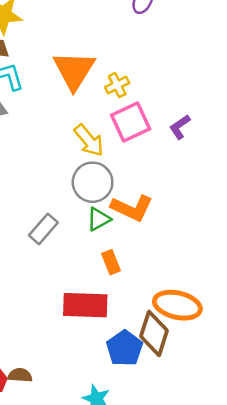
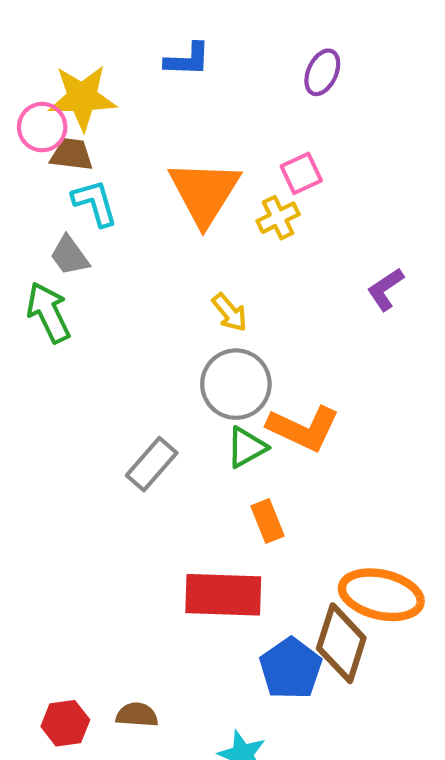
pink square: (131, 122) -> (301, 173), moved, size x0.6
yellow arrow: (89, 140) -> (230, 312), size x0.7
brown semicircle: (20, 375) -> (137, 715), moved

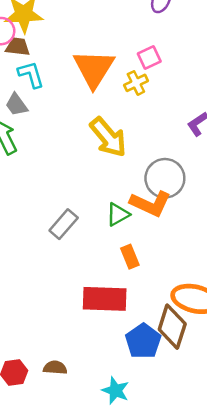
yellow arrow: (230, 312) -> (108, 137), size x1.8
gray circle: (236, 384) -> (165, 178), moved

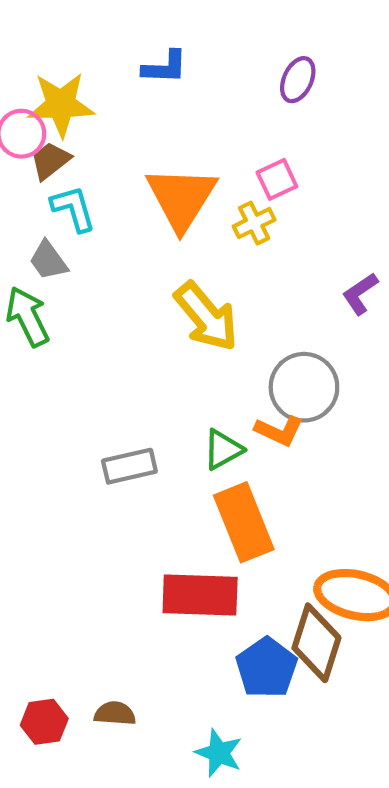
brown trapezoid: (18, 47) -> (50, 161), turned -45
orange L-shape: (150, 204) -> (279, 431), size x0.7
gray rectangle: (64, 224) -> (129, 466), turned 36
orange rectangle: (130, 257) -> (244, 522), size x1.8

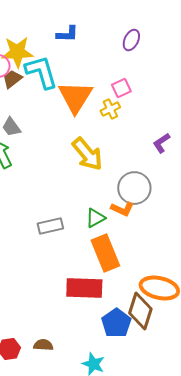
cyan L-shape: (73, 208) -> (41, 72), moved, size x1.5

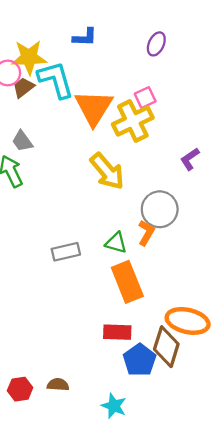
yellow cross: (110, 109) -> (133, 121), size x1.8
orange L-shape: (122, 209) -> (146, 233), turned -85
green triangle: (95, 218) -> (116, 243), turned 45
red rectangle: (84, 288) -> (117, 332), moved, size x0.7

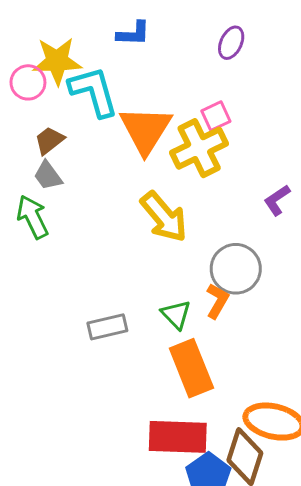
brown trapezoid: (23, 88) -> (49, 140), moved
green triangle: (116, 243) -> (176, 315), turned 30
red rectangle: (117, 332) -> (178, 437), size x1.5

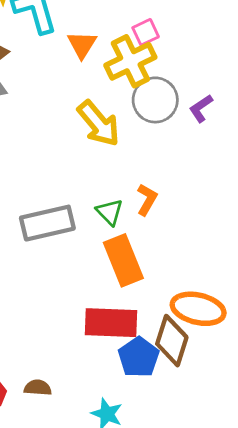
orange triangle: (146, 130) -> (82, 45), size x0.6
gray circle: (236, 269) -> (155, 100), moved
gray rectangle: (107, 327) -> (47, 223), size x1.5

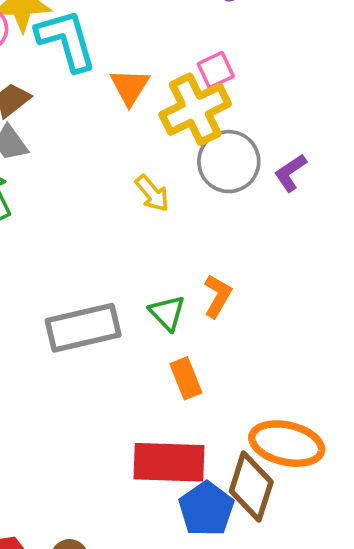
yellow arrow: (99, 123) -> (152, 193), size x0.6
orange rectangle: (123, 260) -> (186, 378), size x0.6

